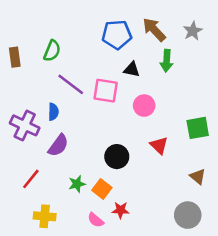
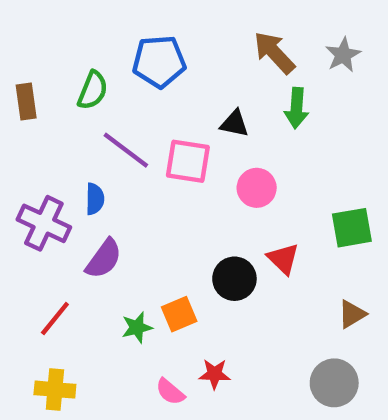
blue pentagon: (117, 35) -> (159, 62), moved
black circle: (117, 157) -> (234, 279), moved
brown triangle: (198, 176) -> (352, 314), turned 49
orange square: (102, 189) -> (179, 314), moved, turned 30
yellow cross: (45, 216) -> (55, 390), moved

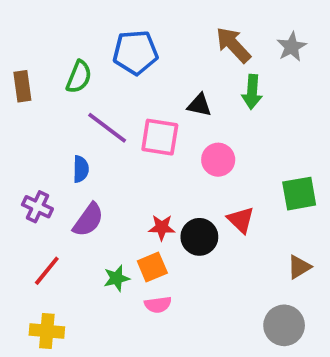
purple cross: (44, 223) -> (37, 207), moved, size x0.7
red star: (214, 374) -> (162, 227), moved
pink semicircle: (170, 392) -> (158, 305), moved, turned -48

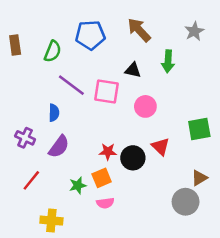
brown arrow: (233, 45) -> (139, 30), moved
brown rectangle: (22, 86) -> (15, 45), moved
gray circle: (284, 325) -> (186, 202), moved
yellow cross: (47, 331) -> (51, 221), moved

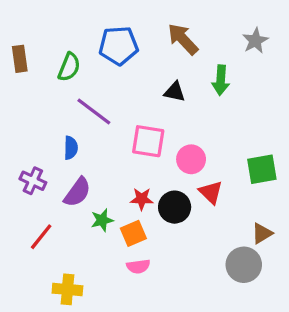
pink square: (107, 91) -> (148, 141), moved
pink circle: (145, 106) -> (191, 159), moved
green star: (78, 185) -> (102, 220), moved

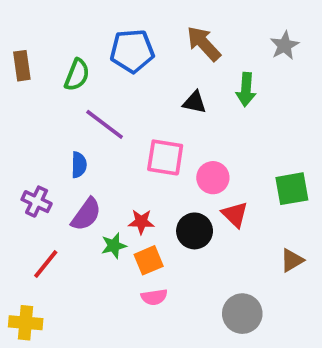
red star: (142, 199) -> (141, 222), moved
gray circle: (244, 265) -> (242, 314), moved
yellow cross: (67, 289) -> (26, 323), moved

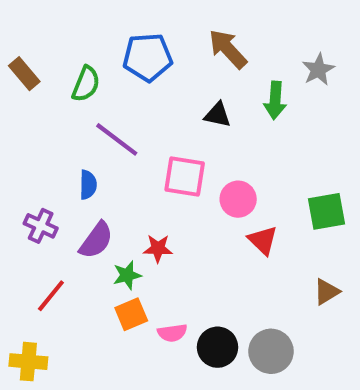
gray star: (285, 45) -> (318, 70), moved
brown rectangle: (22, 66) -> (24, 74), turned -32
black circle: (195, 231) -> (218, 347), moved
orange square: (149, 260) -> (131, 314), moved

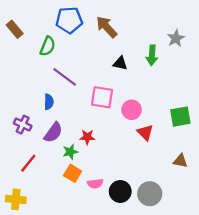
brown arrow: (228, 49) -> (107, 27), moved
blue pentagon: (148, 57) -> (69, 20), moved
brown rectangle: (24, 74) -> (15, 29), moved
brown triangle: (327, 292) -> (180, 161), turned 42
orange square: (131, 314) -> (73, 173), turned -36

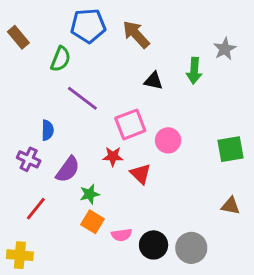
pink square: (102, 97) -> (130, 124), turned -30
blue semicircle: (49, 102) -> (47, 130), moved
red triangle: (145, 132) -> (140, 174), moved
red star: (87, 137) -> (113, 156), moved

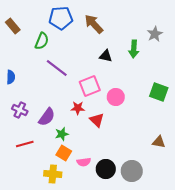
blue semicircle: (47, 130) -> (11, 77), moved
green square: (230, 149) -> (159, 92), moved, turned 30
red line: (36, 209) -> (25, 144), turned 36
yellow cross: (20, 255) -> (53, 174), moved

